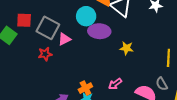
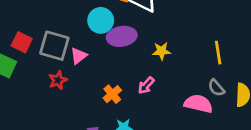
red square: (24, 20) -> (22, 42), turned 35
pink arrow: (115, 84) -> (146, 85), moved
orange cross: (85, 88) -> (112, 94), moved

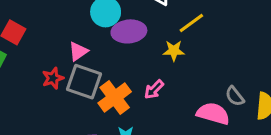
gray square: (54, 46) -> (84, 82), moved
yellow line: (218, 53) -> (191, 23), moved, turned 60
orange cross: (112, 94) -> (115, 97), size x1.5

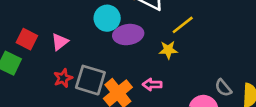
pink triangle: (78, 51) -> (60, 42), moved
pink arrow: (154, 89) -> (152, 85), turned 48

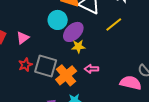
purple ellipse: (128, 35) -> (73, 32), turned -35
yellow star: (168, 50) -> (78, 46), moved

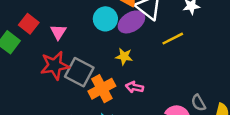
purple ellipse: (73, 32) -> (131, 22), moved
pink triangle: (23, 38) -> (58, 32), turned -32
red star: (25, 65) -> (55, 65), size x1.6

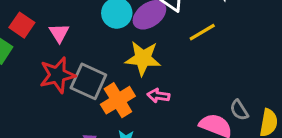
yellow star: (124, 56) -> (143, 58), size x1.6

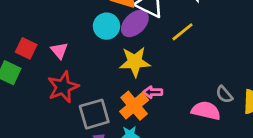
gray square: (88, 81) -> (94, 114), moved, turned -32
orange cross: (118, 100) -> (134, 106), moved

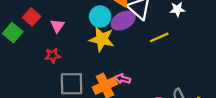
yellow star: (135, 62) -> (102, 39), moved
red star: (63, 87) -> (53, 56), size x0.6

